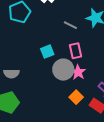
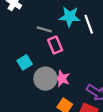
pink rectangle: (75, 51) -> (55, 45), moved

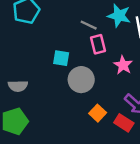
cyan square: (25, 62) -> (61, 58), turned 32
pink star: (62, 79) -> (123, 65), moved

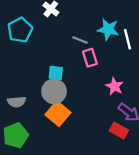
pink star: (123, 65) -> (114, 86), moved
gray circle: (81, 80) -> (54, 91), moved
orange square: (98, 113) -> (58, 114), moved, size x1.5

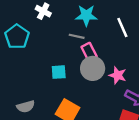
cyan star: (108, 29) -> (86, 15), moved
gray circle: (54, 91) -> (93, 68), moved

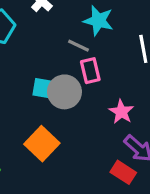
gray circle: (93, 68) -> (64, 92), moved

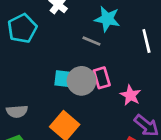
pink rectangle: (90, 71) -> (102, 78), moved

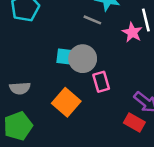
pink rectangle: (102, 78) -> (101, 82), moved
pink star: (130, 95) -> (132, 32), moved

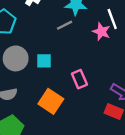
gray line: (92, 20) -> (65, 25), turned -42
gray circle: (83, 59) -> (16, 58), moved

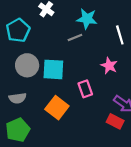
pink star: (101, 32) -> (109, 66), moved
cyan square: (44, 61) -> (53, 69), size x1.5

